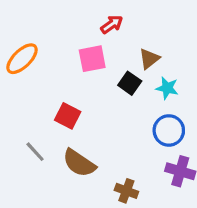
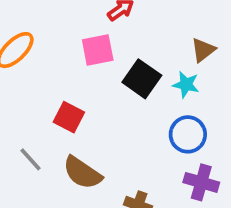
brown triangle: (149, 59) -> (203, 50), moved
black square: (130, 83) -> (142, 79), size x1.4

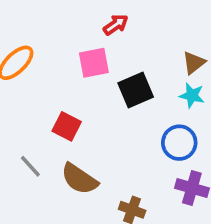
black square: (142, 79) -> (136, 90), turned 32
cyan star: (186, 85) -> (192, 95), moved

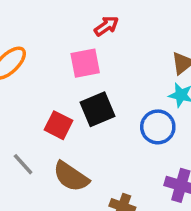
black square: (136, 90) -> (98, 109), moved
blue circle: (179, 143) -> (158, 127), moved

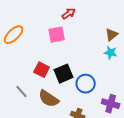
black square: (98, 109) -> (64, 74), moved
blue circle: (158, 127) -> (86, 84), moved

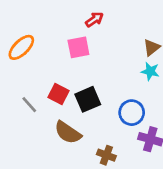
blue circle: (86, 84) -> (132, 113), moved
gray line: (22, 92) -> (29, 105), moved

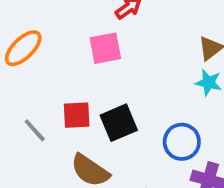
red square: (59, 94) -> (77, 115), turned -30

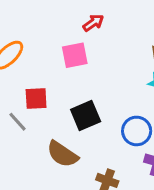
red square: (77, 115) -> (36, 98), moved

